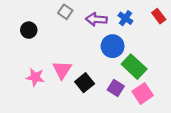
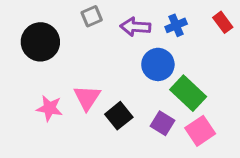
gray square: (65, 12) -> (92, 16), turned 32
blue cross: (125, 18) -> (176, 25), turned 32
black circle: (29, 30) -> (40, 42), size x1.6

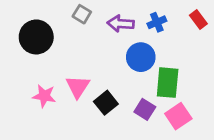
gray square: (92, 16) -> (82, 14), turned -36
green rectangle: (188, 93) -> (168, 83), turned 52

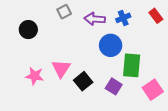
gray square: (82, 14) -> (64, 12), turned 32
black circle: (36, 37) -> (28, 30), size x0.7
pink square: (178, 116) -> (153, 90), moved

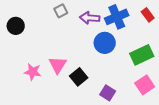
blue cross: (123, 18) -> (117, 17), size x1.6
black circle: (28, 30) -> (16, 26), moved
green rectangle: (132, 65) -> (142, 55), moved, turned 60
purple square: (114, 86) -> (108, 93), moved

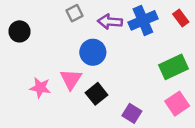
blue circle: (105, 43) -> (93, 52), moved

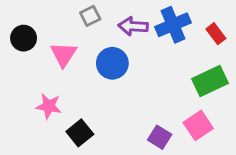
red rectangle: (181, 18) -> (216, 34), moved
pink triangle: (71, 79) -> (64, 54), moved
black square: (96, 94) -> (80, 133), moved
pink square: (177, 104) -> (198, 125), moved

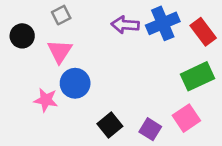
gray square: (90, 16) -> (61, 15), moved
red rectangle: (216, 34) -> (203, 32), size x1.4
blue circle: (112, 63) -> (75, 83), moved
black square: (80, 133) -> (110, 125), moved

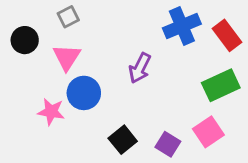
purple arrow: (125, 25) -> (140, 68), moved, turned -68

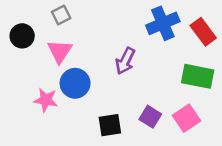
green rectangle: (221, 85) -> (198, 76), turned 36
black square: (123, 140) -> (110, 125), turned 30
purple square: (168, 144) -> (150, 117), moved

